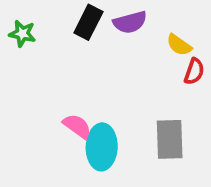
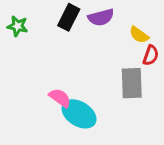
gray rectangle: (170, 139) -> (132, 83), moved
cyan ellipse: (102, 147) -> (79, 114), turned -60

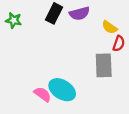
pink semicircle: (60, 98) -> (43, 94), moved

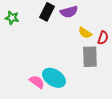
yellow semicircle: (109, 27) -> (85, 33), moved

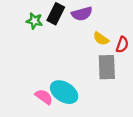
green star: (12, 18) -> (34, 21), moved

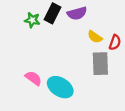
pink semicircle: (44, 97) -> (33, 78), moved

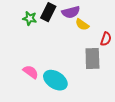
yellow semicircle: (95, 37) -> (82, 25), moved

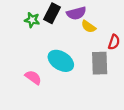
cyan ellipse: (55, 80) -> (61, 61), moved

